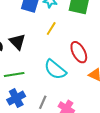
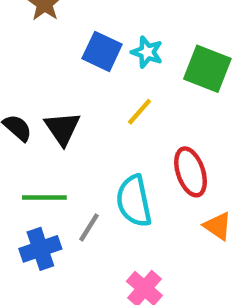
cyan semicircle: (55, 70) -> (134, 201), turned 30
gray line: (43, 102) -> (89, 227), moved

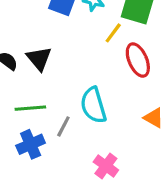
yellow line: (140, 112) -> (113, 33), moved
red ellipse: (191, 172) -> (138, 60), moved

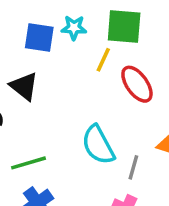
black triangle: (39, 59) -> (24, 86), moved
gray line: (63, 126) -> (133, 167), moved

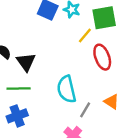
green square: (124, 27) -> (104, 18), turned -30
black triangle: (24, 86) -> (26, 62), moved

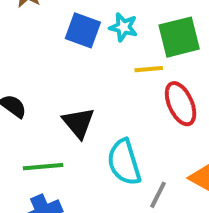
yellow line: (85, 35) -> (149, 69), turned 49
black triangle: (26, 62) -> (78, 123), moved

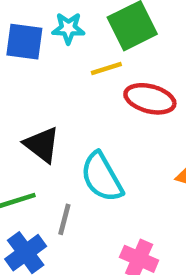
red ellipse: (181, 104) -> (150, 99), turned -39
gray line: (158, 195) -> (64, 219), moved

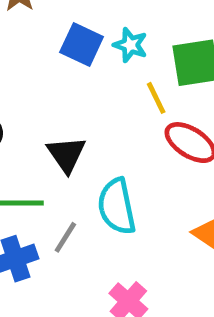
yellow line: (106, 69) -> (156, 98), turned 64

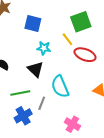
cyan star: (130, 45) -> (44, 48), moved

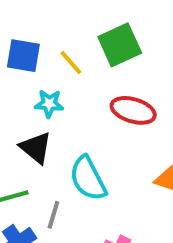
yellow line: (67, 39) -> (71, 63), moved

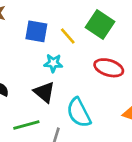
green square: (120, 45) -> (100, 24), turned -32

